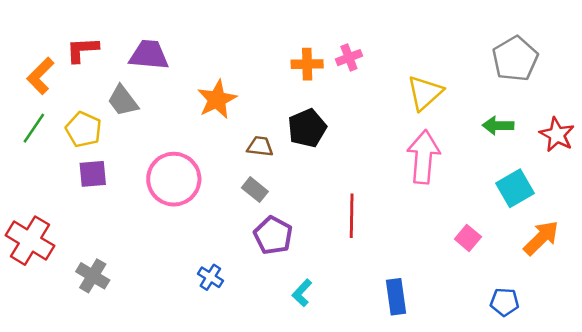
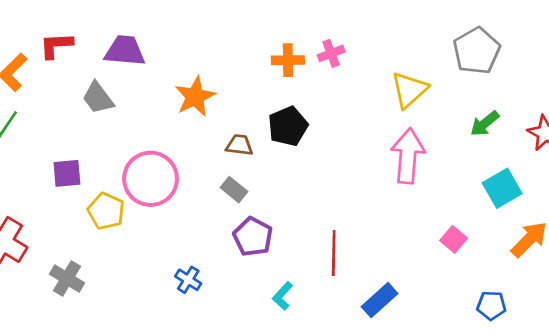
gray pentagon: (515, 59) -> (477, 51), moved
green arrow: (498, 126) -> (485, 124), turned -40
yellow pentagon: (84, 129) -> (106, 211), moved
red line: (352, 216) -> (334, 253), moved
blue rectangle: (396, 297) -> (380, 300), turned 56

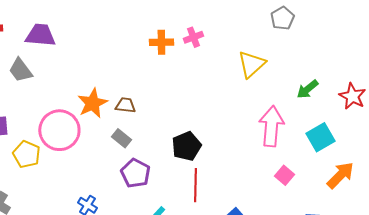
gray pentagon: (477, 51) -> (282, 18), moved, size x0.7
orange star: (195, 97) -> (92, 103), moved
black pentagon: (288, 126) -> (186, 146), moved
pink arrow: (408, 156) -> (271, 126), moved

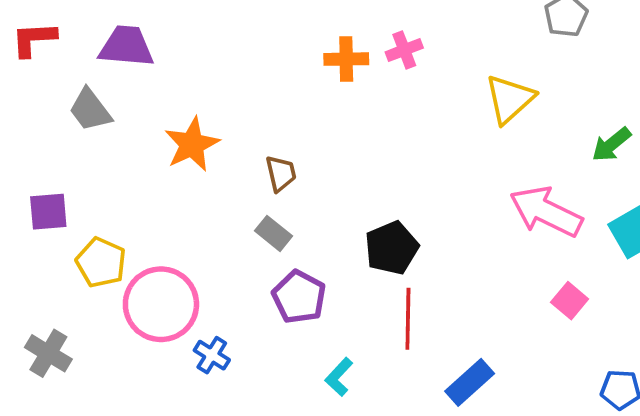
orange star: (92, 103) -> (192, 144), moved
brown trapezoid: (125, 105) -> (281, 173), turned 70
pink arrow: (271, 126) -> (546, 212), turned -69
pink circle: (59, 130) -> (161, 304), moved

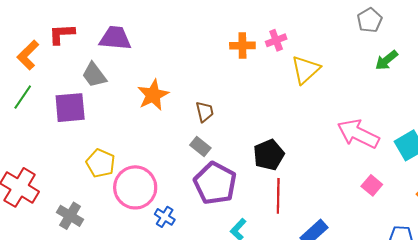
yellow triangle: (510, 99) -> (306, 70), moved
green arrow: (611, 144) -> (386, 60), moved
purple square: (48, 212) -> (70, 108), moved, size x1.4
purple pentagon: (299, 297) -> (215, 183), size x1.4

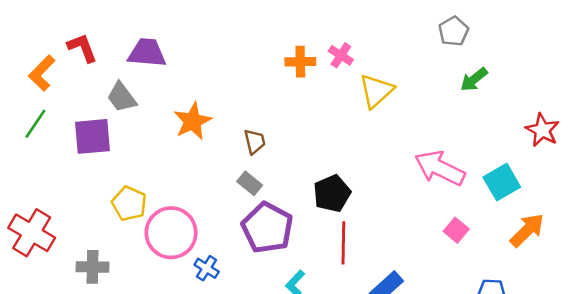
red L-shape: (62, 34) -> (82, 48), turned 72
pink cross: (276, 40) -> (341, 55), turned -36
gray cross: (70, 216) -> (92, 267), turned -30

